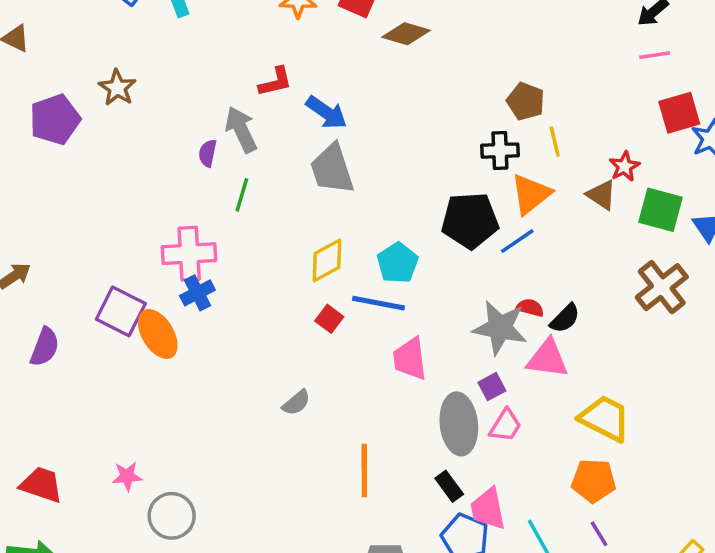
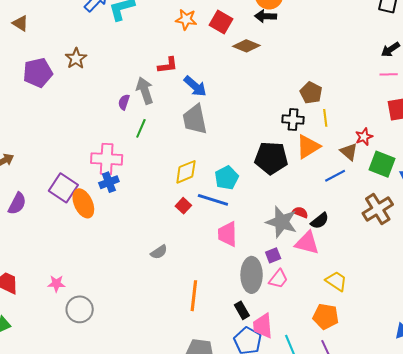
blue line: (517, 241) -> (335, 176), moved
yellow trapezoid: (605, 418) -> (336, 281), size x0.7

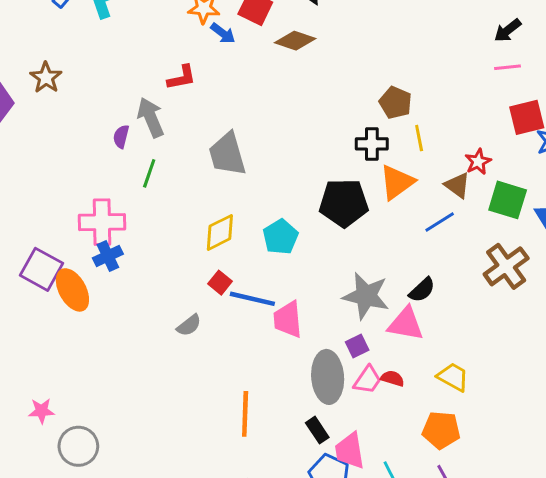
blue arrow: (195, 86) -> (223, 33), moved, size x0.7
blue line: (213, 200) -> (252, 299), moved
red semicircle: (300, 212) -> (393, 378), moved
gray semicircle: (159, 252) -> (189, 325), moved

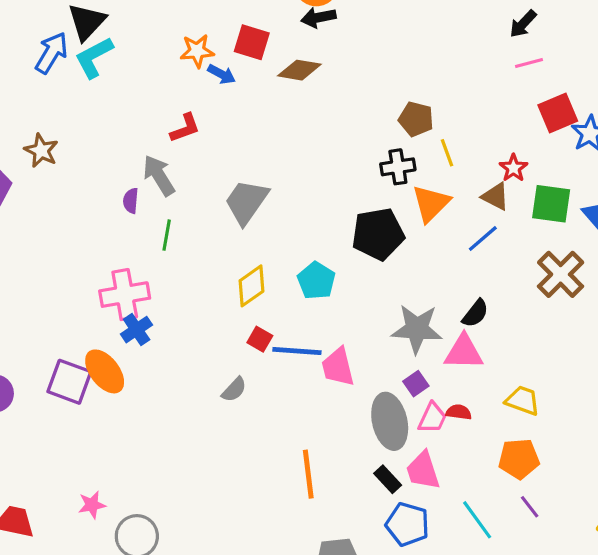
gray trapezoid: (227, 154) -> (246, 202), turned 60
purple square: (42, 269) -> (69, 382), moved
pink trapezoid: (350, 451) -> (423, 471), moved

